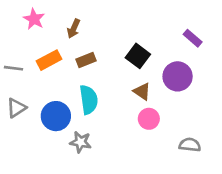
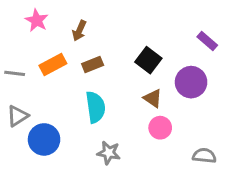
blue circle: (56, 116) -> (44, 139), moved
gray star: (80, 142) -> (109, 153), moved

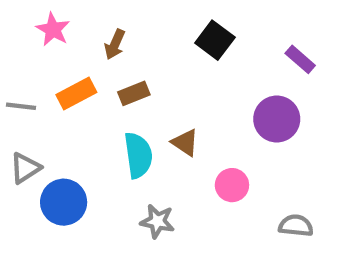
black square: (148, 60) -> (215, 40), moved
brown triangle: (153, 98) -> (185, 142), moved

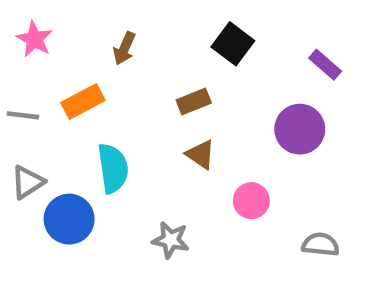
pink star: (53, 29) -> (34, 39), moved
brown rectangle: (134, 93) -> (194, 101), moved
cyan semicircle: (138, 155) -> (113, 168), moved

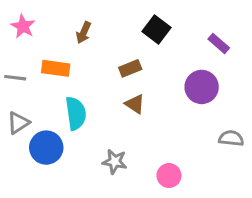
orange rectangle: (83, 101) -> (56, 68), turned 36
pink circle: (251, 201) -> (169, 176), moved
gray semicircle: (321, 244) -> (231, 138), moved

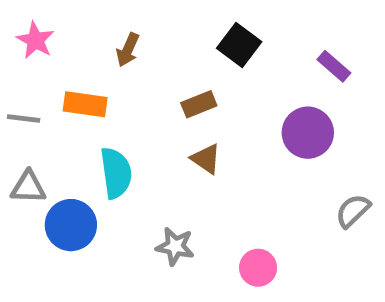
gray triangle: (18, 123) -> (28, 187), turned 35
gray semicircle: (231, 138) -> (353, 211), turned -50

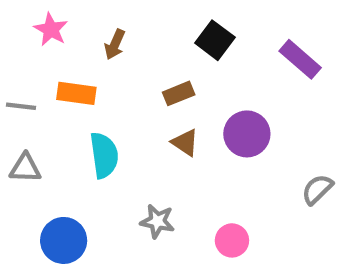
pink star: (35, 40) -> (51, 29), moved
purple rectangle: (334, 66) -> (300, 59), size x1.4
purple circle: (308, 133) -> (247, 134), moved
blue circle: (71, 225) -> (64, 240), moved

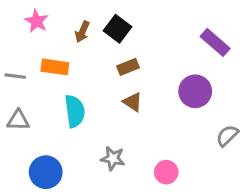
black square: (215, 40) -> (117, 29), moved
purple circle: (247, 134) -> (195, 91), moved

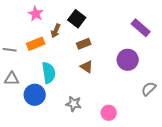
pink star: (37, 21) -> (36, 14), moved
brown arrow: (82, 32) -> (56, 31), moved
orange rectangle: (55, 67) -> (36, 44), turned -30
blue circle: (46, 172) -> (35, 95), moved

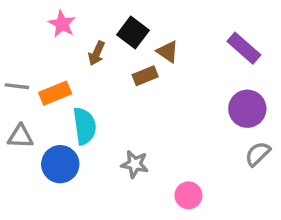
orange rectangle: (36, 44) -> (55, 93), moved
purple circle: (128, 60) -> (247, 109), moved
brown triangle: (87, 67) -> (168, 52), moved
gray star: (74, 104) -> (135, 164), moved

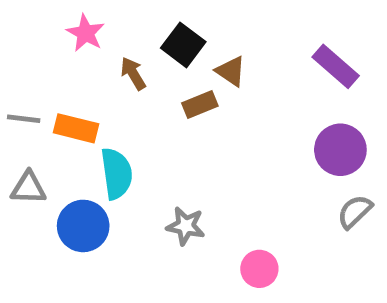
brown arrow: (97, 53) -> (133, 74), turned 125
orange rectangle: (55, 93) -> (76, 128), turned 36

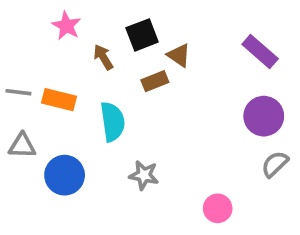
black square: (183, 45) -> (142, 35), turned 32
cyan semicircle: (116, 174) -> (113, 122), moved
pink circle: (259, 269) -> (218, 208), moved

